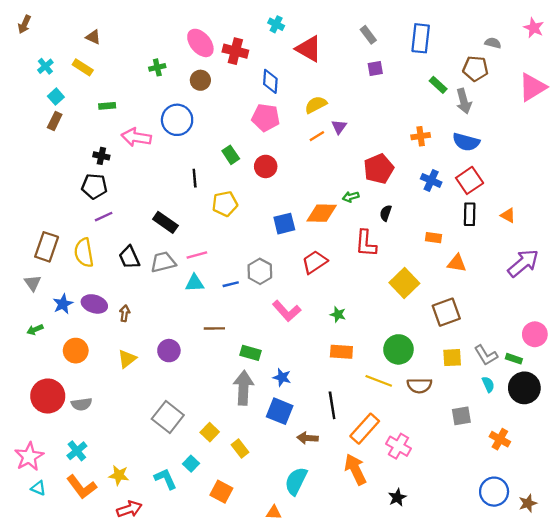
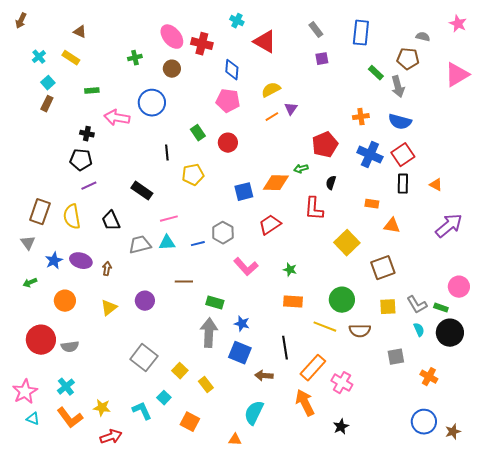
blue cross: (431, 180) -> (370, 155), size x1.4
gray trapezoid: (163, 262) -> (140, 245), moved

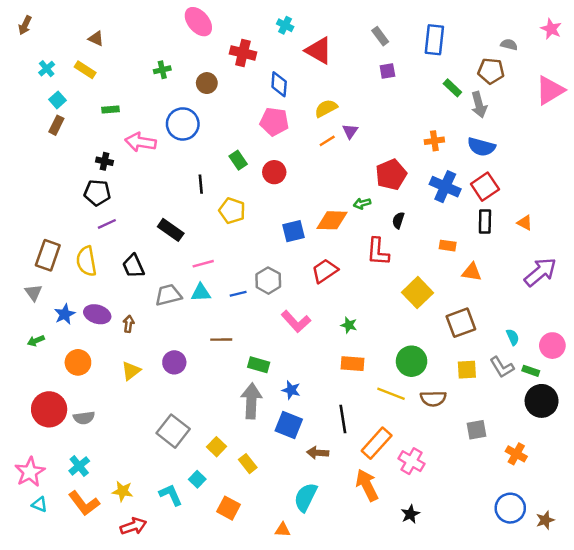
pink ellipse: (172, 37) -> (198, 22), moved
yellow pentagon: (193, 175) -> (232, 211), turned 30
cyan semicircle: (419, 330) -> (513, 337), moved

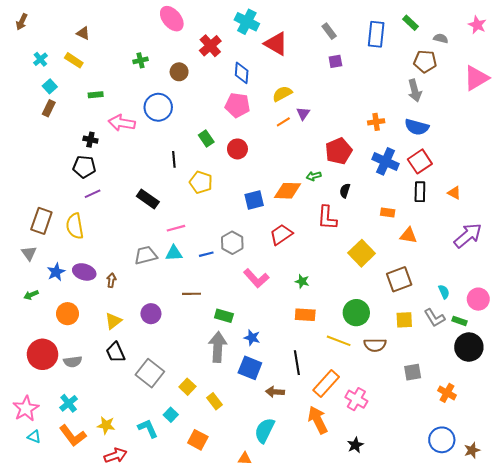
cyan cross: (285, 25) -> (247, 22), size x1.6
red cross: (243, 53) -> (210, 46), turned 35
green rectangle: (452, 88) -> (411, 23), moved
black trapezoid: (133, 266) -> (115, 352), moved

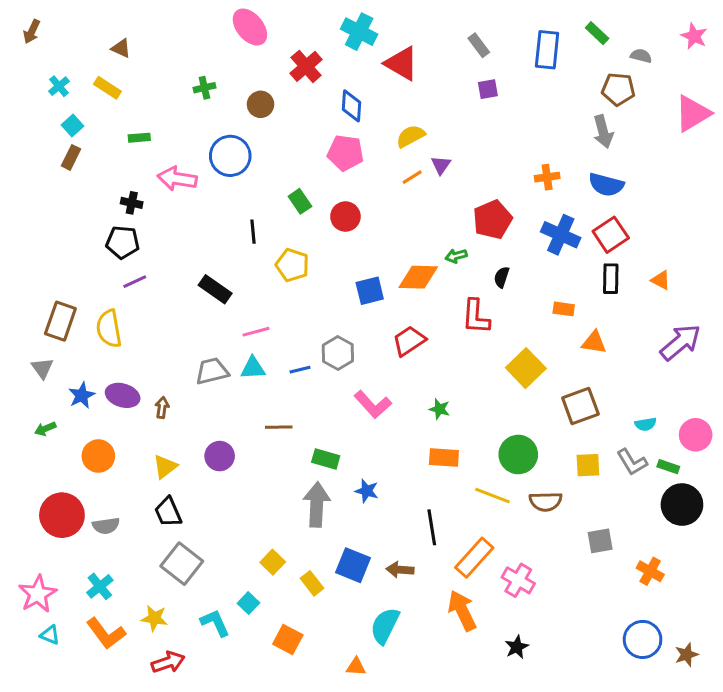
cyan semicircle: (444, 292) -> (646, 424), turned 104
blue square: (250, 368) -> (353, 565), moved
gray square: (150, 373) -> (182, 564), moved

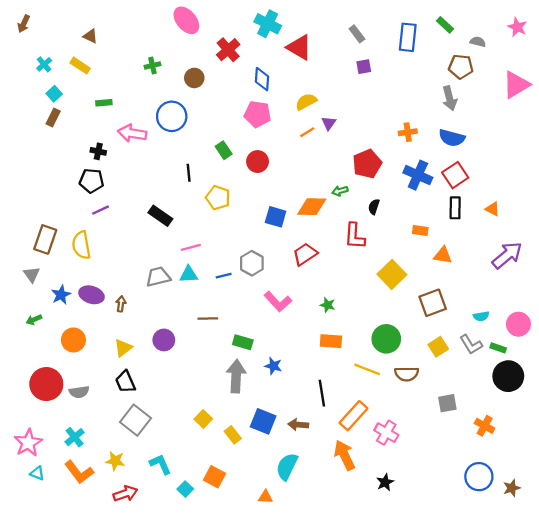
blue square: (370, 291) -> (276, 217), turned 30
yellow square: (588, 465) -> (438, 347), turned -30
cyan square: (248, 603) -> (185, 489), moved

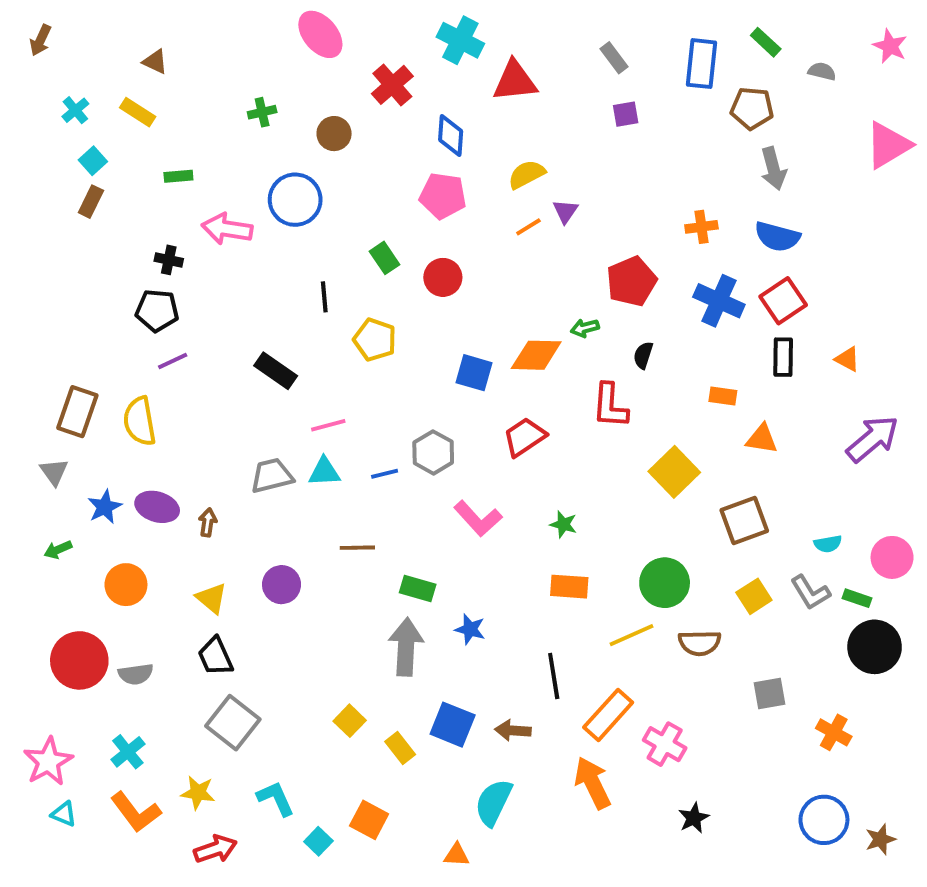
red triangle: (299, 47) -> (515, 81), turned -36
brown pentagon: (461, 67) -> (752, 108), moved
yellow triangle: (123, 348) -> (212, 598), turned -42
yellow line: (367, 369) -> (631, 635), turned -45
black star: (385, 482) -> (694, 818), moved

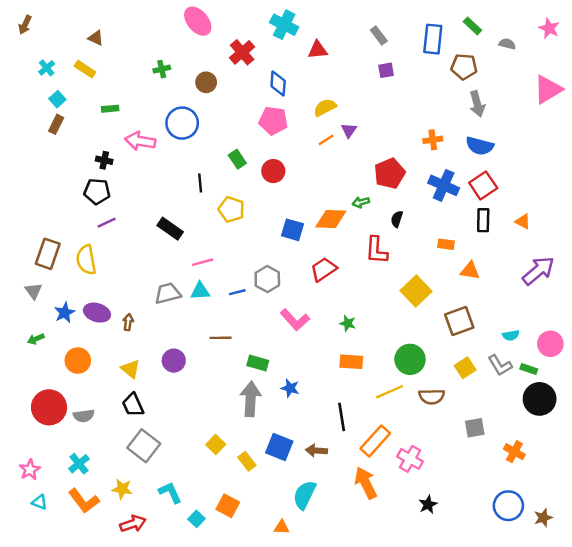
red triangle: (515, 81) -> (318, 50), size x0.7
pink star: (48, 762) -> (30, 470), size x0.7

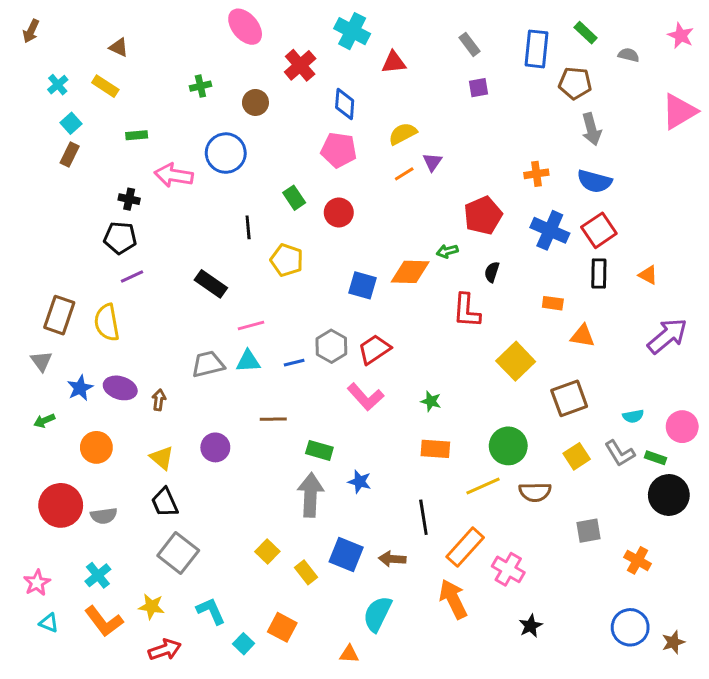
red trapezoid: (324, 269) -> (374, 349), moved

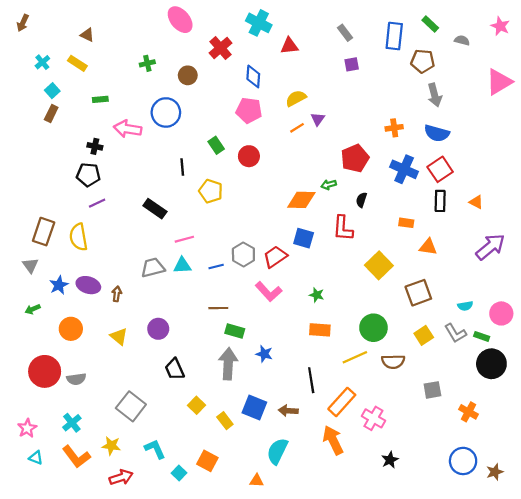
blue square: (363, 285) -> (304, 238), moved
brown line: (273, 419) -> (218, 308), moved
black trapezoid: (165, 502) -> (175, 369), moved

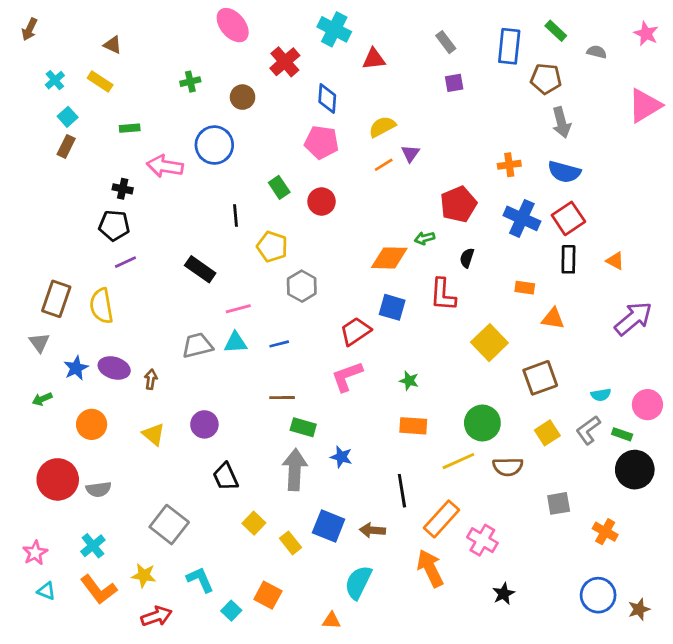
gray hexagon: (243, 255) -> (302, 286), moved
pink L-shape: (269, 292) -> (347, 376), turned 112
gray L-shape: (455, 333) -> (588, 430), turned 85

